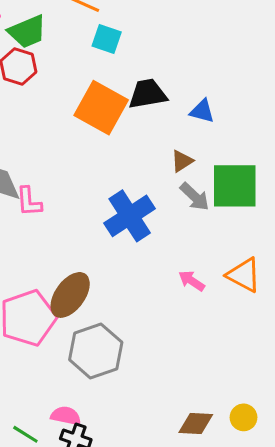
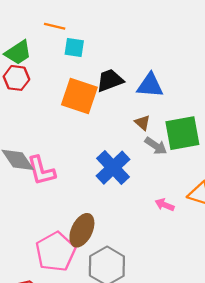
blue triangle: (202, 111) -> (150, 85), size x1.5
brown triangle: (182, 161) -> (142, 123), turned -35
pink L-shape: (29, 202) -> (41, 171), size x1.4

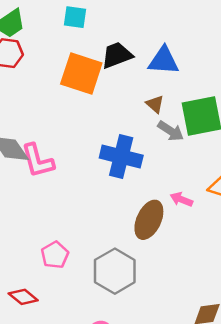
blue cross: (113, 168) -> (121, 157), turned -32
brown ellipse: (82, 230) -> (149, 220), moved
pink pentagon: (56, 252) -> (55, 255), size x0.6

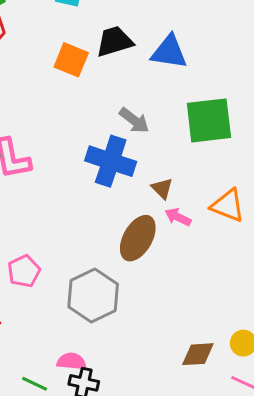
orange square: (81, 74) -> (71, 60), size x0.7
brown triangle: (155, 104) -> (162, 188), moved
gray arrow: (171, 131) -> (134, 120), moved

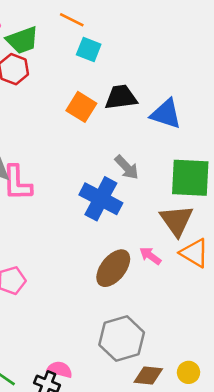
brown triangle: (162, 188) -> (176, 221), moved, size x1.8
gray hexagon: (93, 295) -> (122, 339), moved
pink semicircle: (72, 361) -> (60, 370), moved

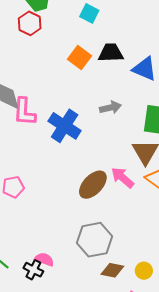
gray arrow: (127, 167) -> (110, 107), turned -65
blue cross: (101, 199) -> (65, 126), moved
pink arrow: (150, 256) -> (123, 178), size x1.4

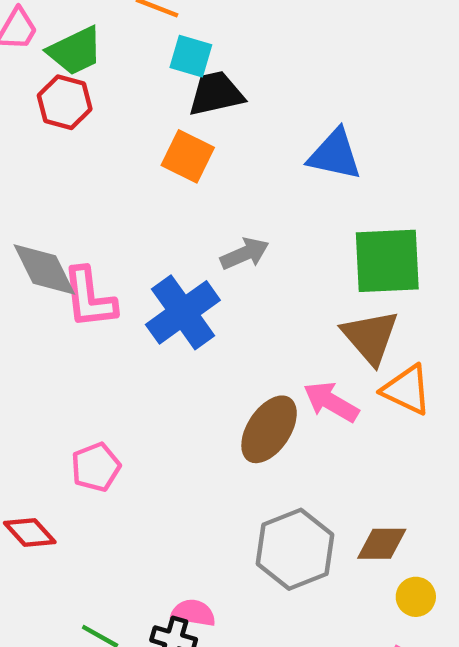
black trapezoid: (111, 53) -> (216, 94), moved
gray arrow: (110, 107) -> (245, 254), moved
blue cross: (65, 126) -> (183, 312), turned 32
brown diamond: (112, 270) -> (382, 544), moved

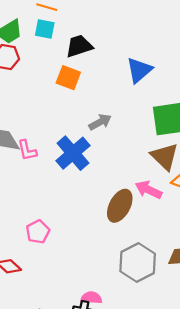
cyan square: (191, 56) -> (45, 29), moved
blue triangle: (335, 155) -> (139, 70), turned -48
pink L-shape: (89, 298) -> (27, 150), size x0.7

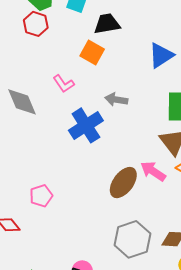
gray arrow: (100, 122) -> (116, 100), turned -150
pink L-shape: (27, 150) -> (64, 84), moved, turned -30

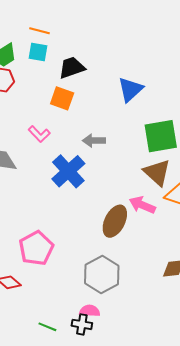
pink pentagon: (41, 196) -> (36, 248), size x1.5
gray hexagon: (132, 239) -> (102, 274), moved

